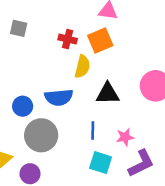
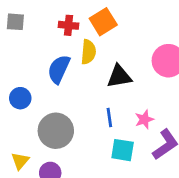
blue semicircle: (59, 97) -> (59, 69), moved, turned 128
blue circle: (23, 106) -> (20, 98), moved

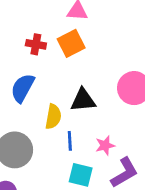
yellow semicircle: (88, 52) -> (53, 117), moved

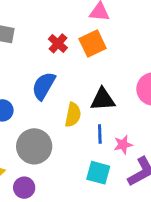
red cross: (36, 44) -> (58, 43), turned 30
blue line: (70, 141) -> (100, 134), moved

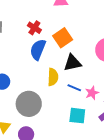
orange square: (93, 44) -> (63, 38), moved
blue semicircle: (44, 86) -> (38, 50), moved
blue line: (100, 134) -> (74, 88), turned -56

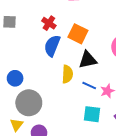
orange square: (63, 38) -> (78, 34), turned -30
gray circle: (29, 104) -> (29, 103), moved

